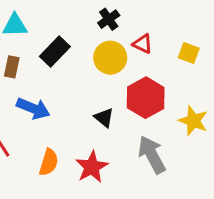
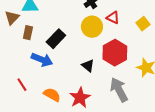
black rectangle: (55, 51) -> (56, 39), moved
yellow square: (189, 53) -> (143, 24), turned 32
orange semicircle: (49, 162) -> (52, 95), turned -78

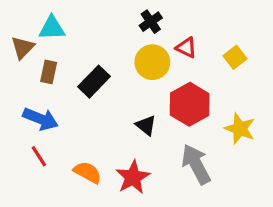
blue arrow: (42, 60) -> (41, 119), moved

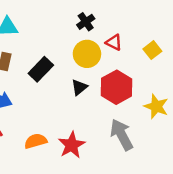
black triangle: (146, 125) -> (79, 87), moved, turned 42
orange semicircle: (88, 172) -> (36, 141), turned -45

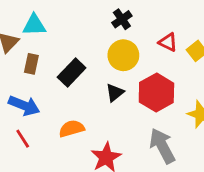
red triangle: (114, 42) -> (168, 42), moved
orange semicircle: (36, 141) -> (72, 129), moved

